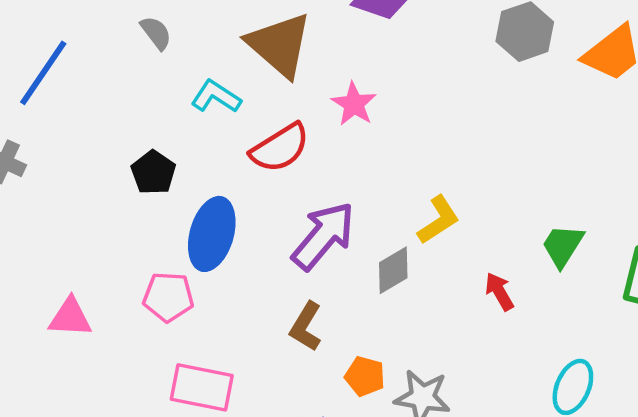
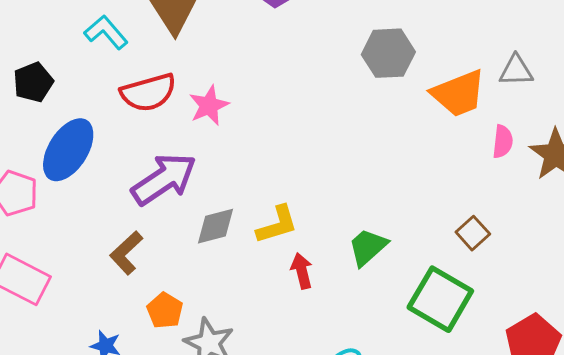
pink star: (354, 104) -> (209, 105), moved
yellow L-shape: (438, 220) -> (277, 225), moved

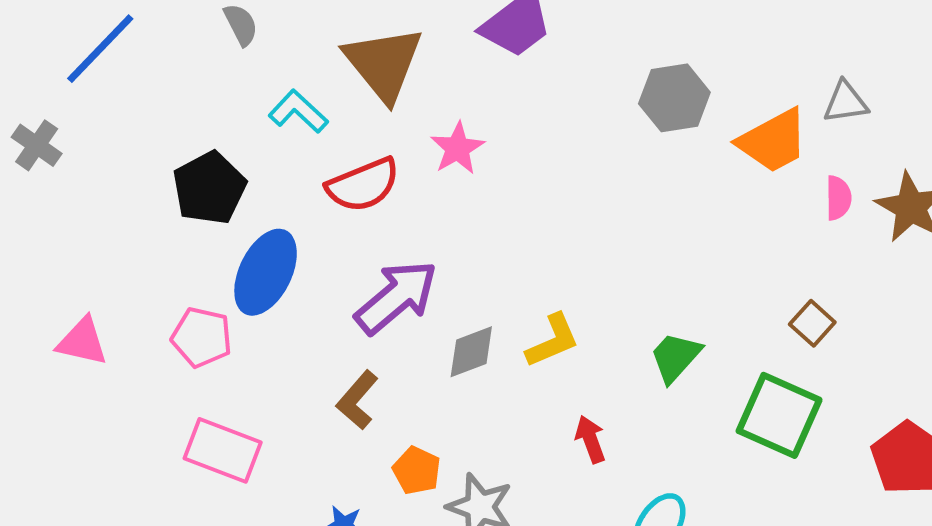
black pentagon: (33, 82) -> (209, 188), size x1.4
pink star: (209, 105) -> (457, 148), moved
red arrow: (302, 271) -> (590, 439), moved

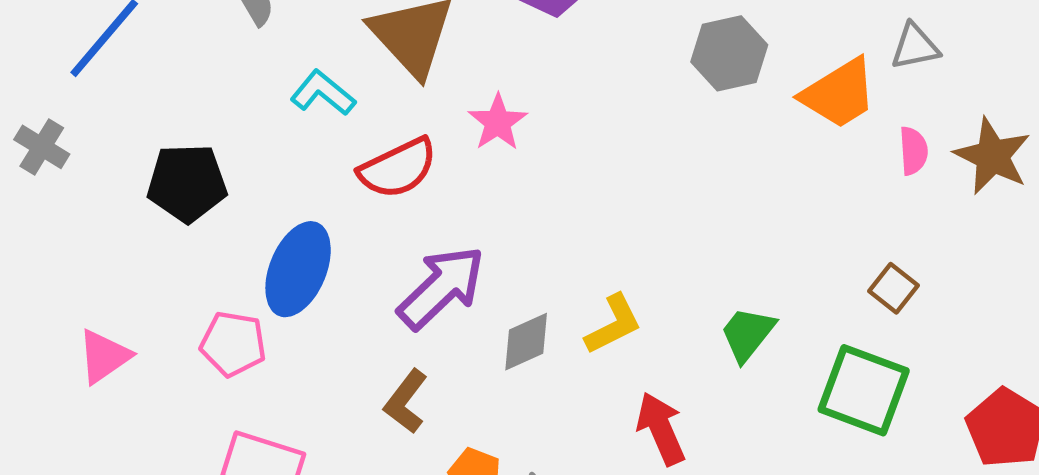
black pentagon: (209, 188) -> (187, 183), moved, turned 30
pink triangle: (82, 342) -> (104, 356), turned -44
red arrow: (590, 439) -> (661, 429), size x1.4

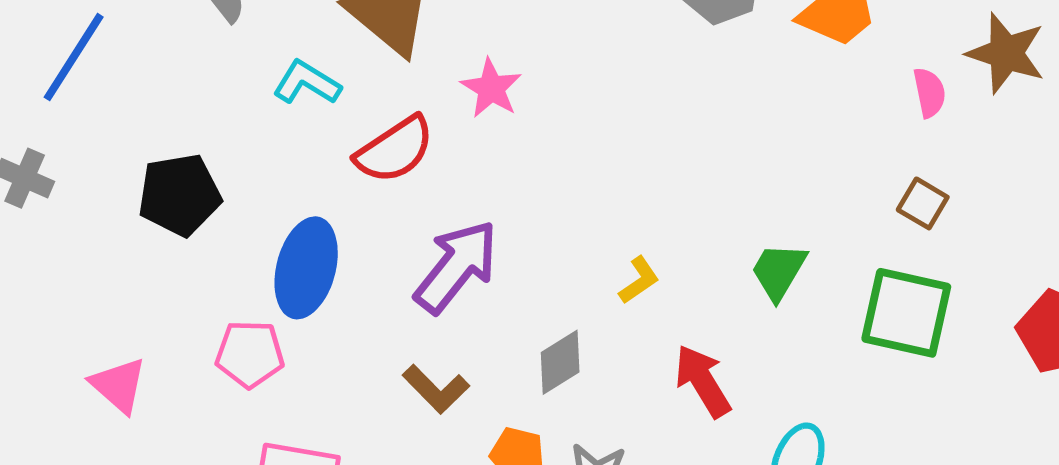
pink semicircle: (913, 151) -> (929, 93), moved
yellow L-shape: (613, 324) -> (639, 280), size x0.7
gray diamond: (526, 342) -> (560, 362), moved
pink triangle: (104, 356) -> (119, 385), turned -36
brown L-shape: (406, 401) -> (436, 389), turned -74

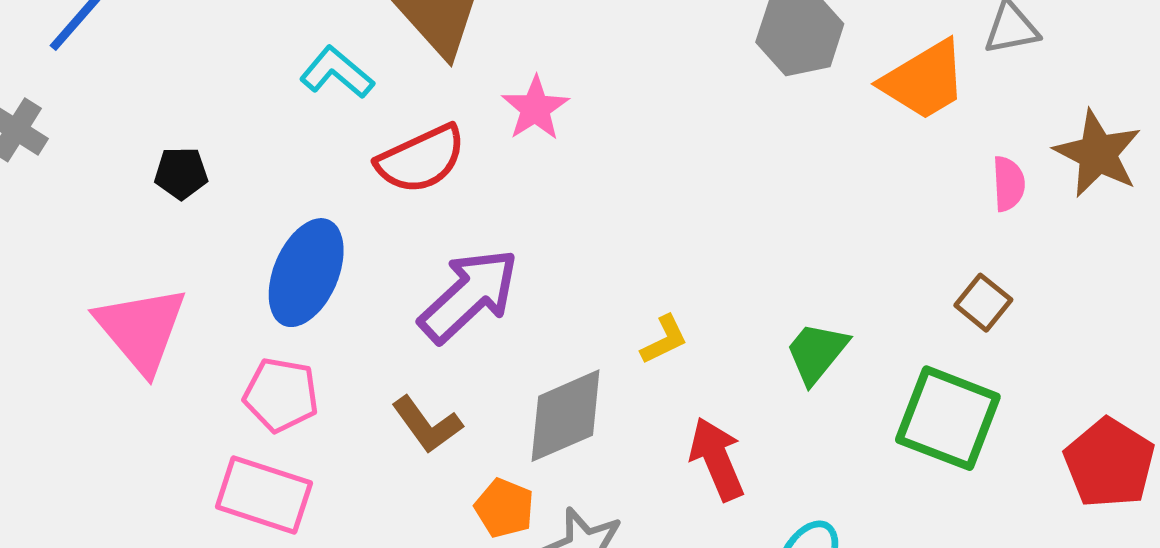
black pentagon: (180, 195) -> (181, 173), size x0.6
pink pentagon: (250, 354) -> (281, 395), moved
gray diamond: (560, 362) -> (566, 416), size x1.4
pink triangle: (119, 385) -> (141, 329), moved, size x1.5

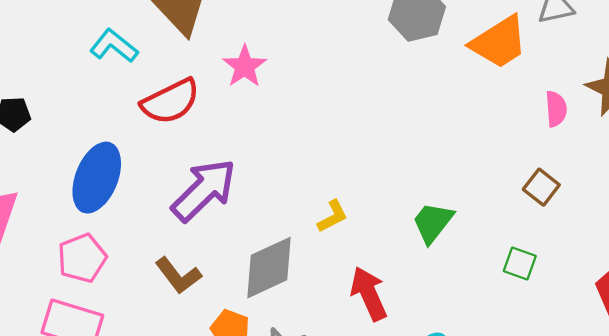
pink pentagon: (281, 395) -> (82, 258), turned -30
green square: (948, 418) -> (520, 263), size x0.5

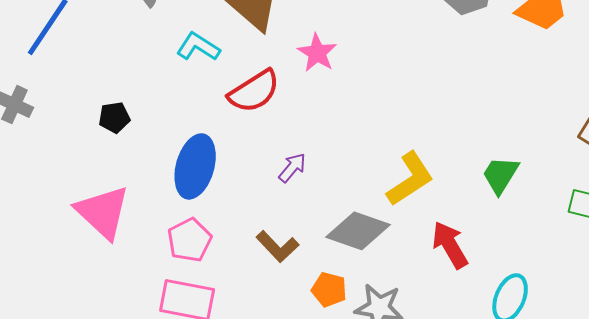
purple arrow: (204, 190) -> (292, 168), size x0.5
yellow L-shape: (333, 216) -> (410, 179), size x1.8
gray diamond: (269, 268) -> (358, 231), turned 50

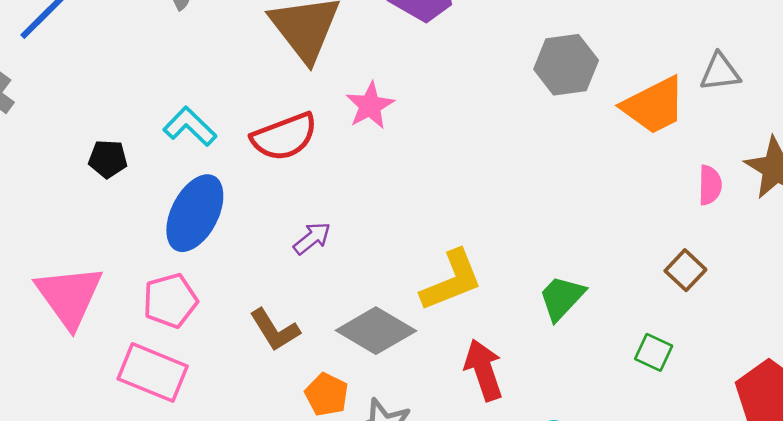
cyan L-shape: (198, 47) -> (190, 126), moved
black pentagon: (114, 117) -> (108, 159), moved
pink triangle: (103, 212) -> (69, 296), moved

